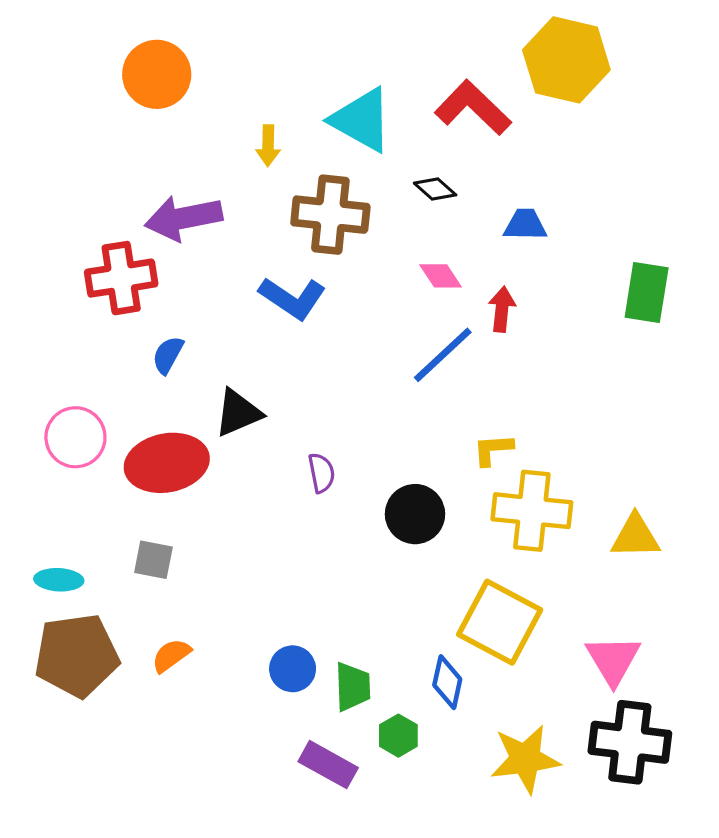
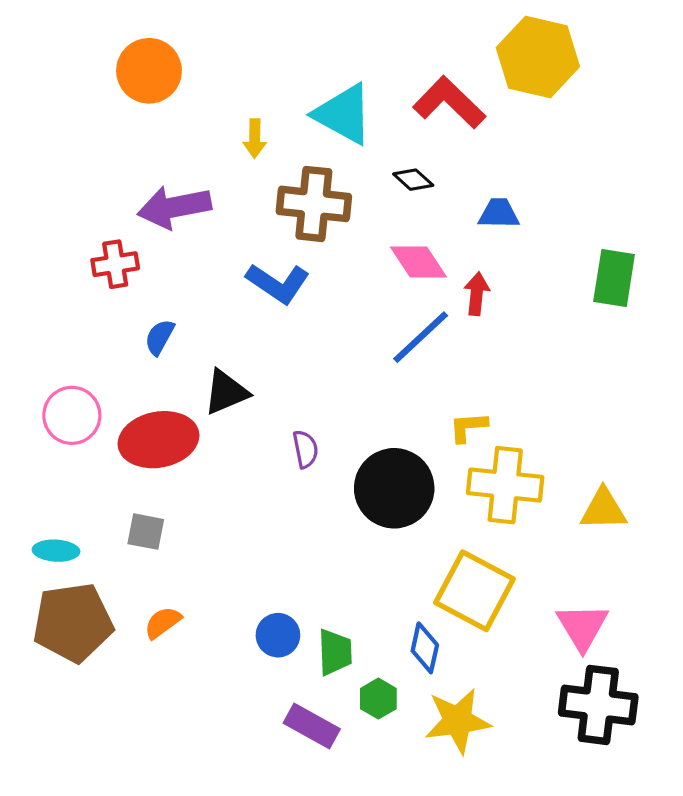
pink diamond: (441, 276) -> (419, 262), size x1.4
red cross: (121, 278) -> (115, 264), size x0.7
black circle: (415, 514) -> (394, 488), size x1.4
yellow star: (525, 759) -> (458, 721), moved

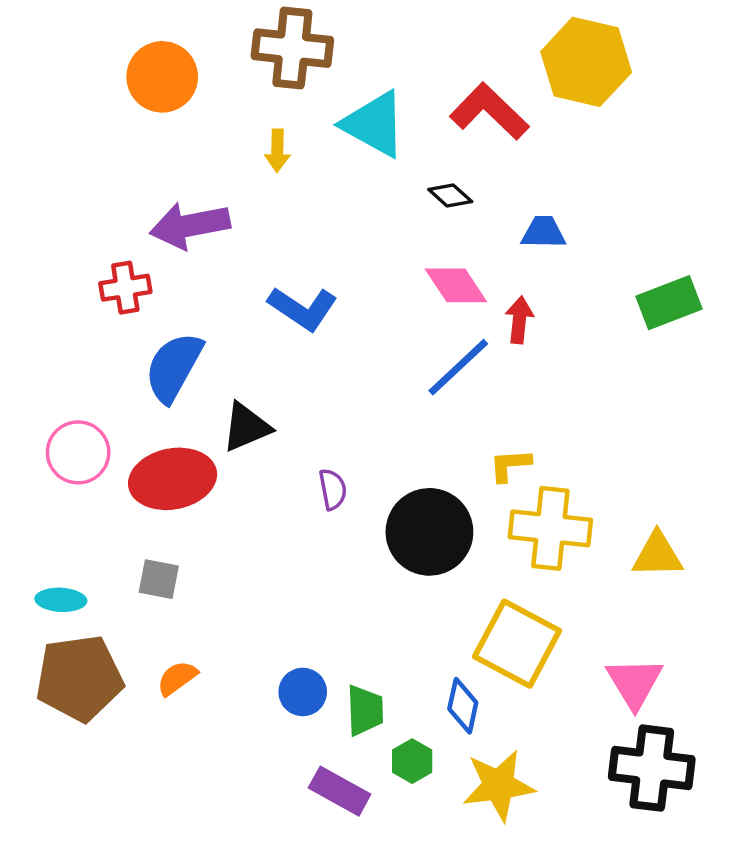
brown cross: (314, 204) -> (292, 48), moved
green rectangle: (614, 278) -> (669, 303), turned 60
blue semicircle: (160, 337) -> (174, 367), size x1.8

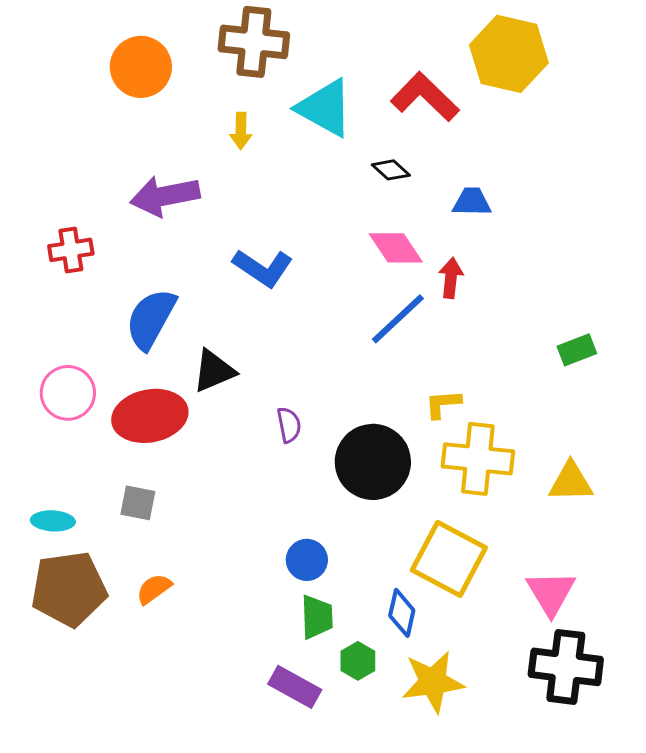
red cross: (125, 288) -> (71, 250), moved
green rectangle: (669, 303) -> (577, 350), moved, size x0.7
blue circle: (303, 692) -> (307, 560), moved

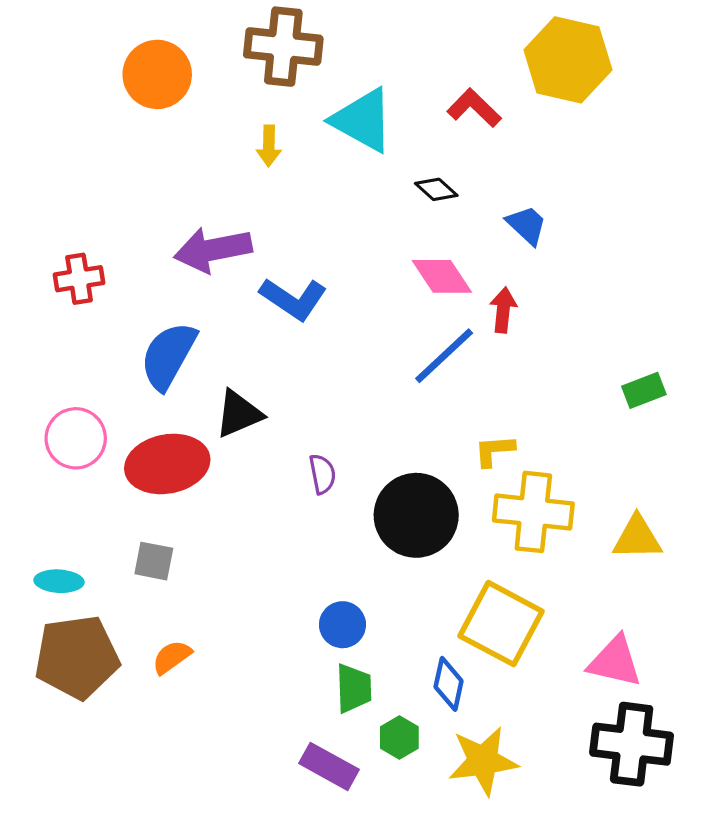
red L-shape: (425, 97) -> (474, 108), size x0.7
purple arrow: (165, 196) -> (213, 250), moved
blue trapezoid: (472, 202) -> (527, 225), turned 42
pink triangle: (551, 593) -> (615, 662), turned -46

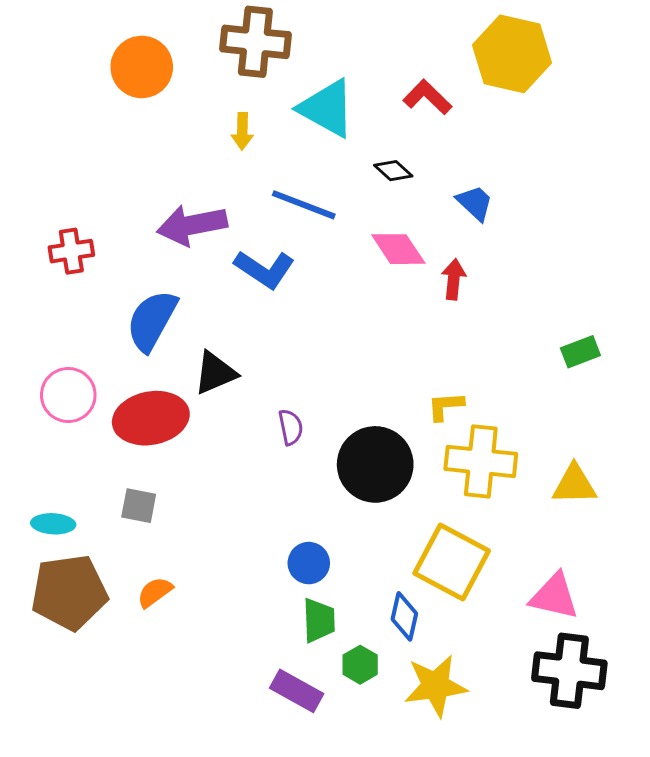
blue line: (444, 356) -> (304, 205), moved, turned 64

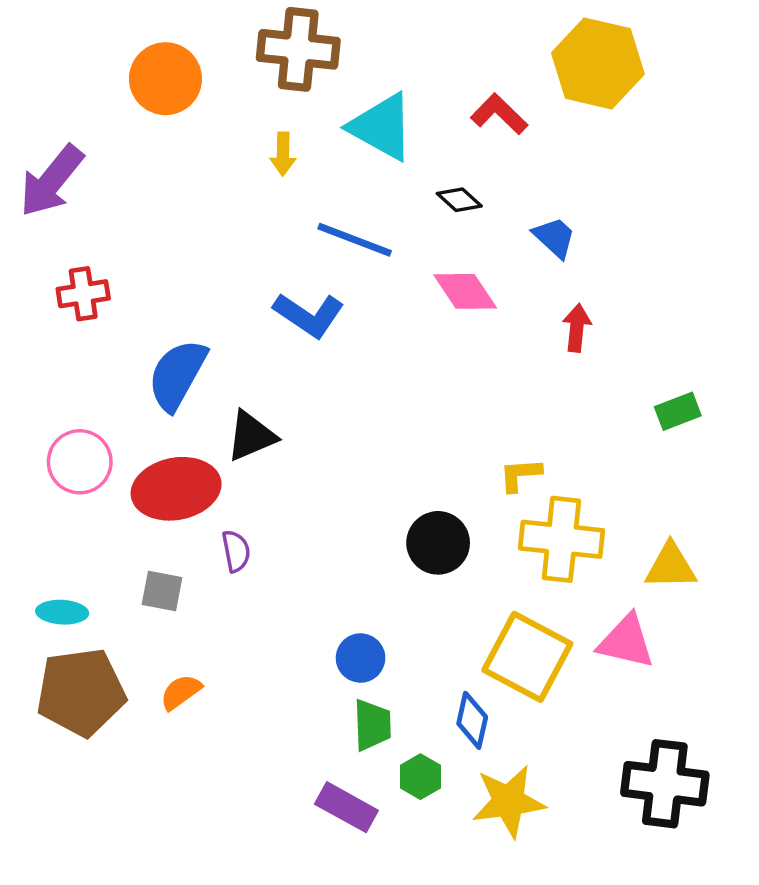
purple arrow: (192, 225) -> (52, 181), moved, turned -40
red arrow: (454, 279) -> (577, 328), moved
purple semicircle: (291, 427) -> (236, 551), moved
black circle: (375, 464) -> (438, 543), size x0.7
pink triangle: (554, 596) -> (626, 642), moved

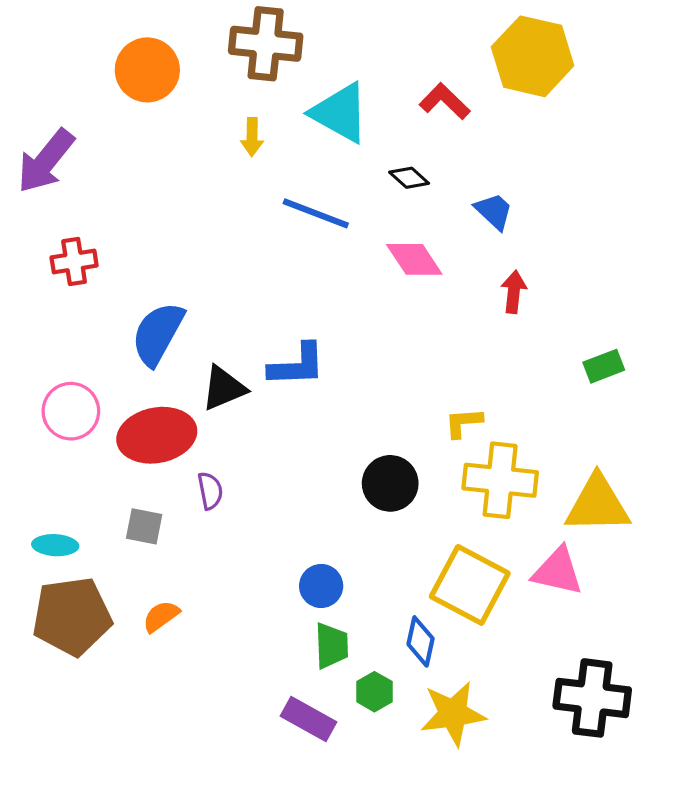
blue L-shape: (309, 315) -> (297, 365), moved, turned -36
yellow triangle: (671, 566) -> (597, 504), size x1.4

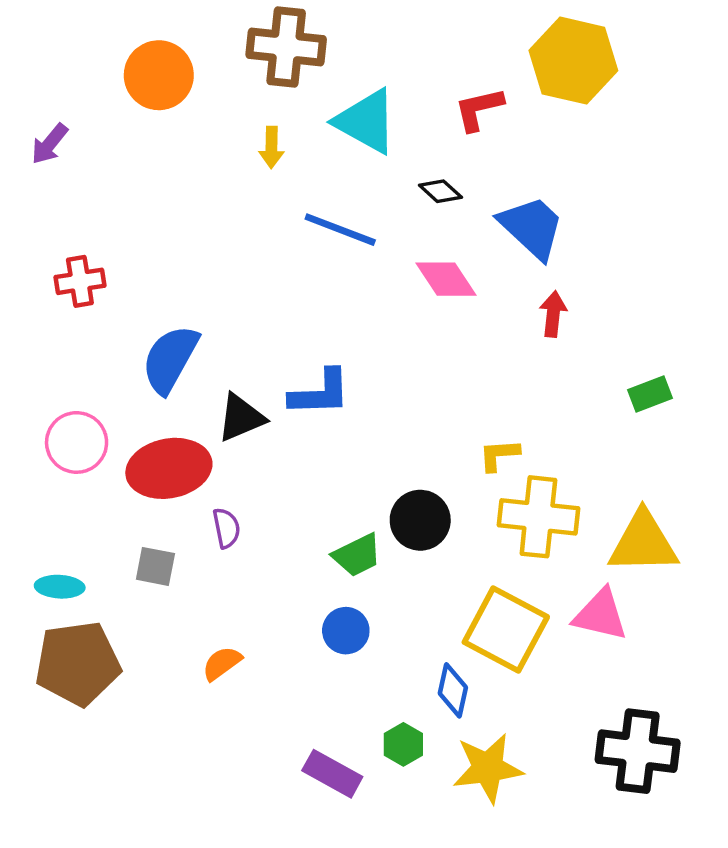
red L-shape: (445, 101) -> (479, 109), turned -57
purple arrow: (46, 161) -> (50, 144), moved, size x0.6
blue trapezoid: (494, 211) -> (532, 227), size x1.6
orange semicircle: (161, 616) -> (222, 663), moved
green trapezoid: (332, 646) -> (357, 555), moved, turned 66

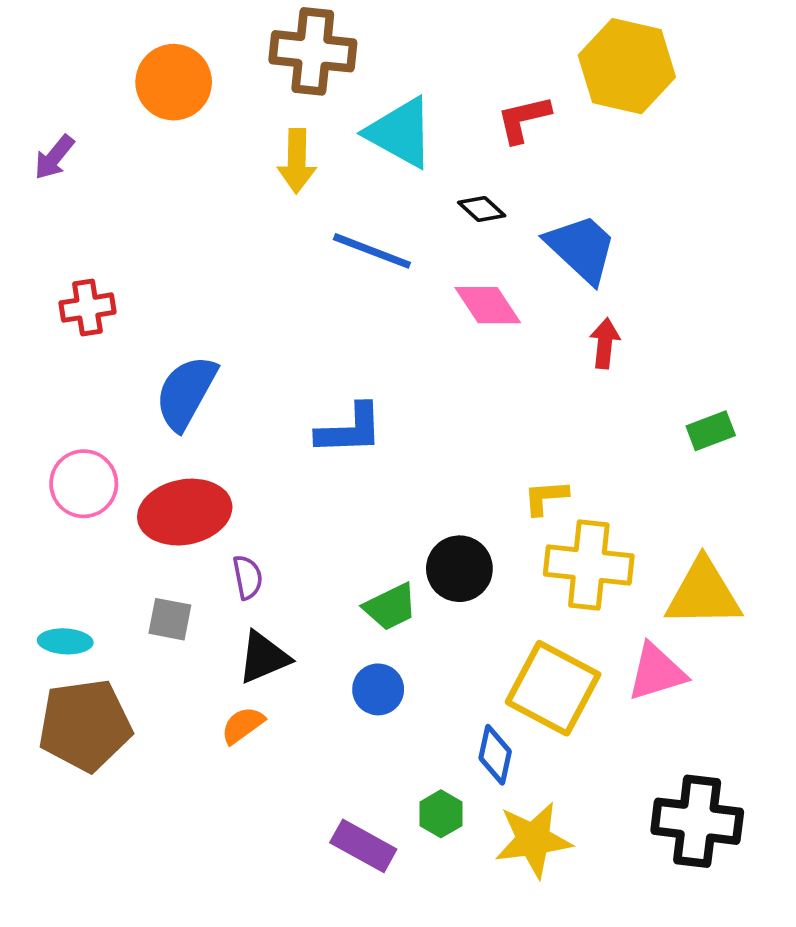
yellow arrow: (271, 147) -> (297, 161), size x1.4
black triangle: (241, 418) -> (264, 657), moved
pink triangle: (600, 615) -> (657, 672), turned -30

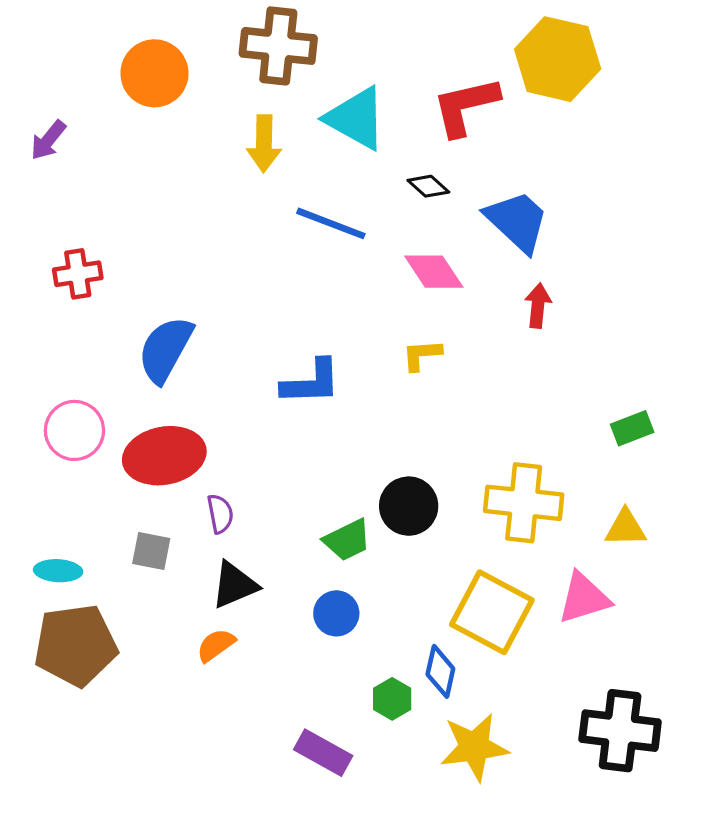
red L-shape: (523, 119) -> (466, 106), size x1.4
green rectangle: (711, 431) -> (632, 428), moved
yellow L-shape: (546, 497) -> (422, 355), moved
yellow triangle: (703, 593) -> (626, 528), size x0.6
green hexagon: (441, 814) -> (392, 699), moved

